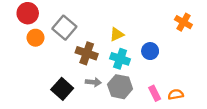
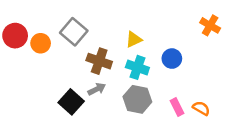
red circle: (28, 13) -> (15, 36), moved
gray arrow: (93, 82) -> (97, 89), moved, turned -32
orange semicircle: (176, 94) -> (201, 108), turned 40

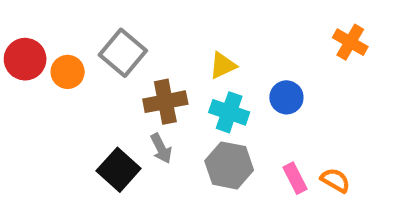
brown cross: (99, 61) -> (165, 102), turned -30
gray arrow: (97, 89) -> (161, 148), turned 90

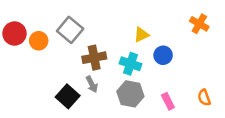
yellow triangle: (223, 66) -> (141, 35), moved
orange semicircle: (335, 180) -> (204, 98), moved, turned -140

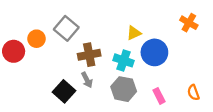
red circle: (14, 33) -> (14, 51), moved
blue circle: (163, 55) -> (154, 52), size x1.5

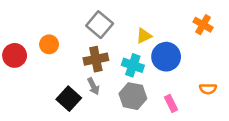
gray square: (66, 28) -> (100, 25), moved
orange circle: (36, 39) -> (49, 44), moved
orange semicircle: (193, 93) -> (208, 89), moved, turned -70

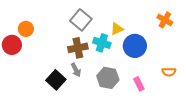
orange circle: (49, 44) -> (26, 29), moved
cyan cross: (133, 65) -> (102, 43), moved

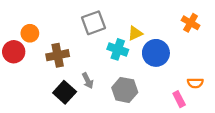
gray square: (81, 20) -> (93, 23), turned 30
brown cross: (78, 48) -> (58, 55), moved
pink rectangle: (139, 84) -> (179, 99), moved

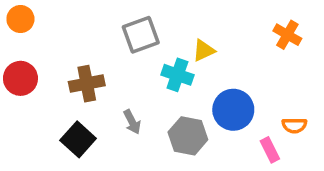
orange circle: (30, 33) -> (20, 19), moved
blue circle: (156, 53) -> (233, 110), moved
black square: (65, 92) -> (78, 139), moved

